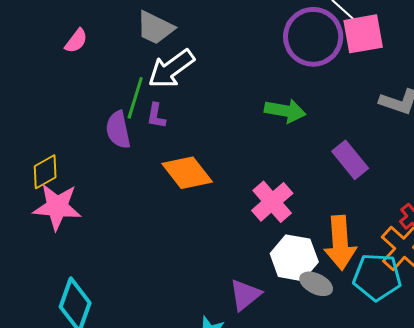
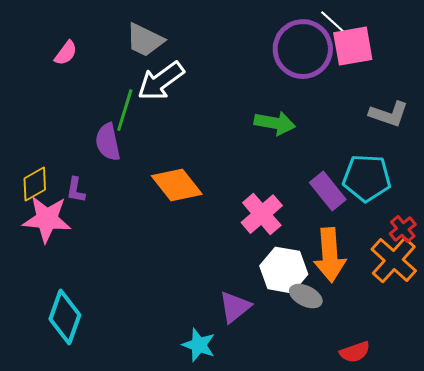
purple L-shape: (156, 116) -> (76, 190), moved
purple rectangle: (350, 160) -> (328, 191), moved
cyan pentagon: (377, 277) -> (367, 178), moved

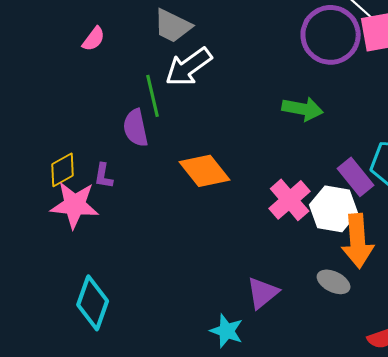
green line: (125, 110) -> (153, 96), turned -30
white hexagon: (284, 270) -> (334, 209), moved

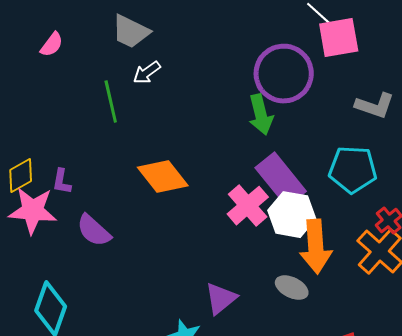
purple circle: (331, 35) -> (284, 74), moved
white arrow: (189, 67) -> (147, 73), size x0.6
green arrow: (303, 109) -> (261, 115), turned 66
purple semicircle: (136, 128) -> (94, 231), moved, turned -36
purple rectangle: (356, 177) -> (281, 180), moved, size x1.4

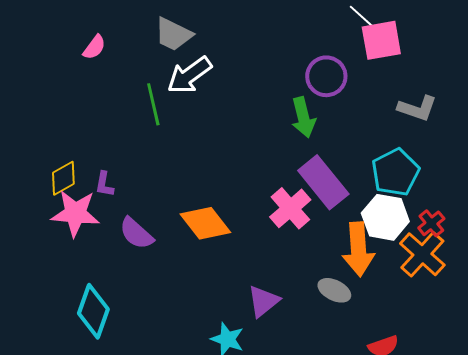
white arrow: (147, 73) -> (189, 75), size x1.6
purple circle: (284, 74) -> (326, 76), size x0.7
cyan pentagon: (353, 170) -> (395, 172), turned -30
orange diamond: (163, 177) -> (205, 223), moved
white hexagon: (292, 215) -> (385, 217), moved

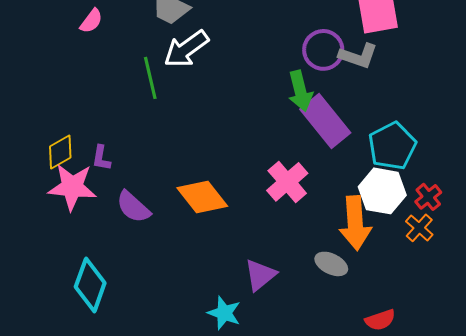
gray L-shape: (417, 108) -> (358, 56), moved
purple rectangle: (323, 182) -> (325, 121), moved
orange cross: (422, 254) -> (419, 228), size x0.6

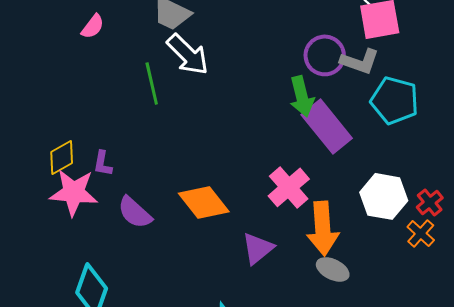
white arrow: (186, 49) -> (188, 54), turned -99
cyan pentagon: (392, 146) -> (395, 100), moved, turned -30
orange arrow: (355, 223) -> (323, 228), moved
purple triangle: (260, 275) -> (258, 248), moved

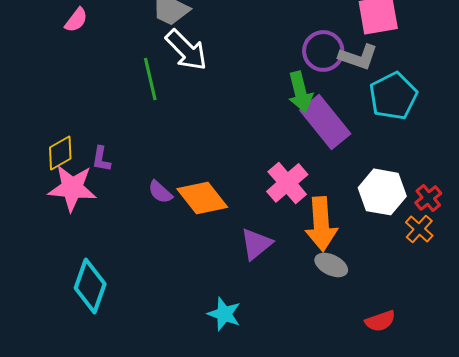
pink semicircle: (93, 26) -> (76, 20), moved
cyan pentagon: (395, 100) -> (393, 96), turned 30
purple semicircle: (135, 212) -> (160, 192), moved, size x0.7

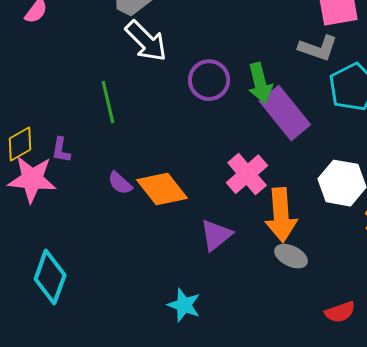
purple circle: (323, 51) -> (209, 80), moved
green line: (150, 79) -> (108, 102), moved

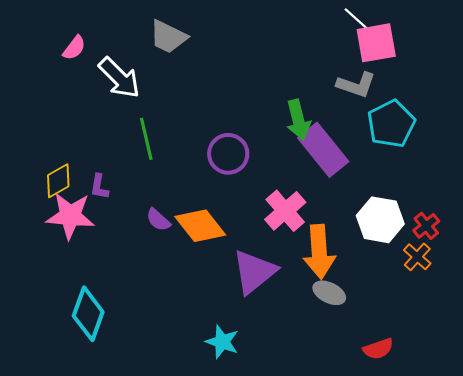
white arrow: (146, 41) -> (119, 78), moved
purple circle: (209, 80) -> (228, 154), moved
purple triangle: (216, 235) -> (254, 272), size x1.4

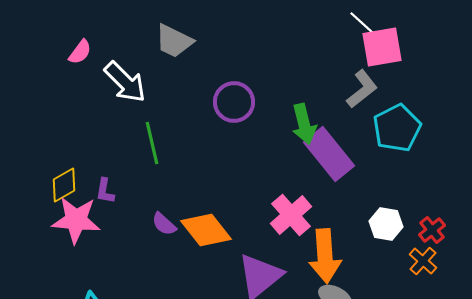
gray L-shape: (356, 85) -> (362, 89), turned -57
purple circle: (228, 154) -> (234, 102), moved
white hexagon: (380, 220) -> (386, 224), size x0.7

